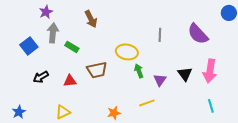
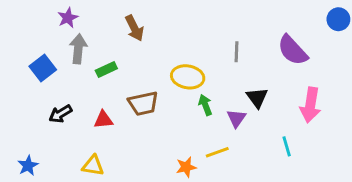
green rectangle: (72, 47) -> (106, 69), turned -56
black triangle: (185, 74) -> (257, 98), moved
cyan line: (211, 106) -> (287, 146), moved
yellow triangle: (63, 112) -> (93, 166), turned 35
orange star: (114, 113) -> (186, 167), moved

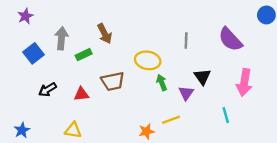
purple star: (68, 18) -> (25, 16), moved
brown arrow: (134, 28) -> (105, 34), moved

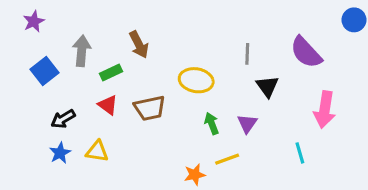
black triangle: (202, 77) -> (267, 86), moved
green arrow: (162, 83) -> (212, 124), moved
red triangle: (81, 94) -> (108, 105), moved, turned 42
blue star: (22, 130) -> (60, 153), moved
yellow triangle: (73, 130) -> (97, 151), moved

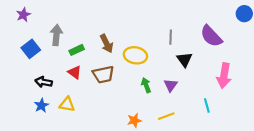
brown arrow: (139, 45) -> (107, 44), moved
black arrow: (63, 119) -> (44, 82), turned 42
yellow line: (227, 159) -> (166, 116), moved

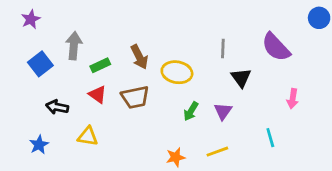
pink arrow: (224, 76) -> (293, 99), size x0.6
green arrow: (146, 85) -> (191, 111), turned -128
blue star: (41, 105) -> (39, 145), moved

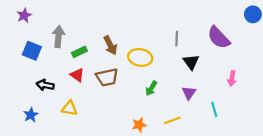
blue square: (40, 64) -> (32, 51), turned -30
purple triangle: (223, 111) -> (189, 93), moved

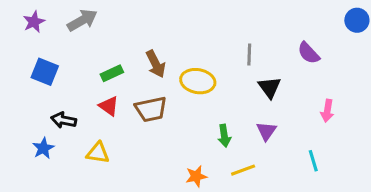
gray arrow: (58, 36) -> (82, 20), moved, turned 55
purple semicircle: (219, 38) -> (309, 53), size x0.7
green arrow: (151, 88) -> (224, 136), moved, turned -40
cyan line: (214, 109) -> (313, 161), moved
blue star: (31, 115) -> (43, 148), moved

